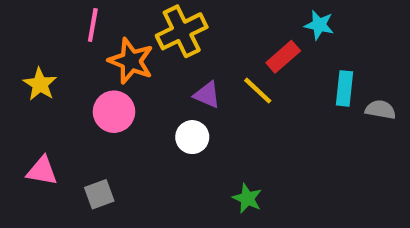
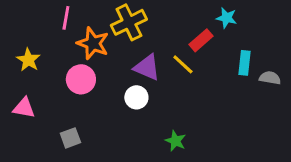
purple triangle: (207, 95) -> (147, 67), size x1.4
pink triangle: (42, 171) -> (24, 108), moved

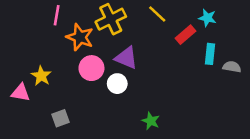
cyan star: (226, 18) -> (207, 18), moved
red rectangle: (201, 40) -> (186, 35), moved
yellow star: (28, 60) -> (41, 76), moved
yellow line: (183, 64) -> (157, 14), moved
pink circle: (81, 79) -> (91, 68), moved

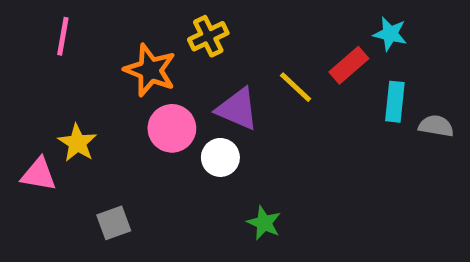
yellow line: (157, 14) -> (296, 87), moved
pink line: (57, 15) -> (63, 36), moved
yellow cross: (111, 19) -> (208, 36), size x0.7
green star: (151, 121) -> (264, 223), moved

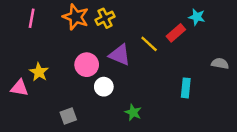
orange star: (150, 70) -> (76, 17), moved
cyan rectangle: (395, 102) -> (186, 88), moved
white circle: (220, 157) -> (104, 87), moved
gray square: (114, 223) -> (68, 116), moved

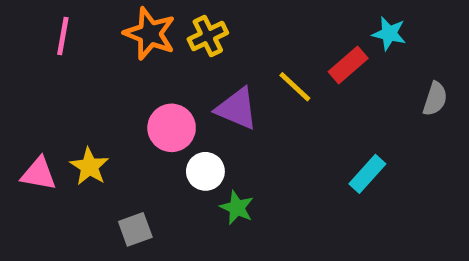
gray semicircle: (220, 63) -> (435, 99), moved, turned 98
yellow star: (39, 72) -> (89, 167), moved
cyan rectangle: (186, 88) -> (367, 174), turned 36
green star: (133, 112) -> (237, 208), moved

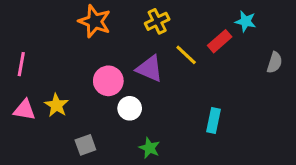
pink line: (63, 36) -> (21, 64), moved
yellow cross: (208, 36) -> (157, 21), moved
cyan rectangle: (367, 174) -> (214, 120), moved, turned -30
green star: (237, 208) -> (149, 148), moved

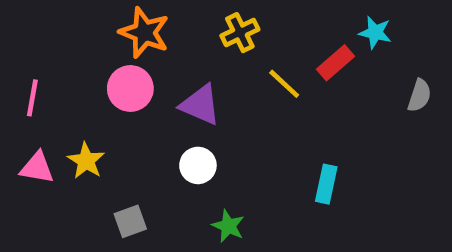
purple triangle: (149, 69) -> (200, 105), moved
pink circle: (108, 81) -> (130, 88), moved

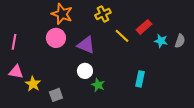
cyan star: (375, 33) -> (161, 41), moved
yellow star: (86, 161) -> (33, 84), moved
green star: (228, 226) -> (98, 85), moved

